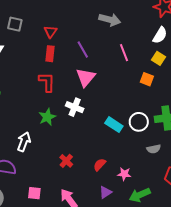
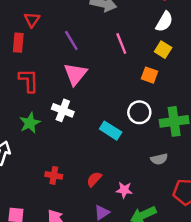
red rectangle: (50, 54) -> (18, 43), moved
white circle: (139, 122) -> (139, 112), moved
red cross: (66, 161) -> (54, 175), turned -32

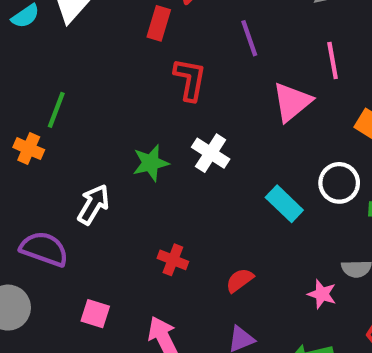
pink triangle: (75, 74) -> (292, 102), moved
red L-shape: (29, 81) -> (190, 79), moved
pink star: (124, 190) -> (322, 294), moved

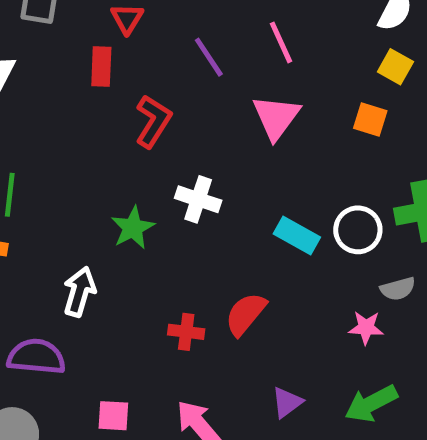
pink line: (333, 61) -> (281, 42), moved
red L-shape: (190, 79) -> (153, 121), turned 36
white circle: (339, 183) -> (358, 230), moved
red semicircle: (240, 280) -> (246, 314), moved, size x1.4

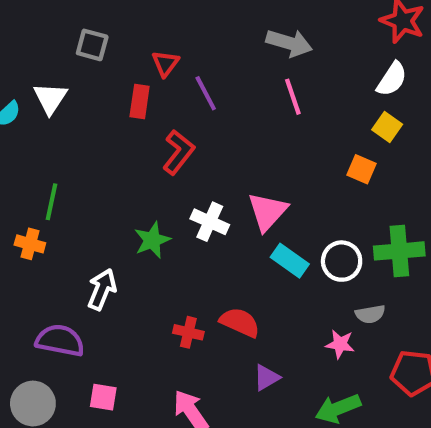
purple line: (209, 57) -> (206, 93), moved
pink triangle: (276, 117) -> (267, 212), moved
red semicircle: (246, 314) -> (240, 322), turned 69
purple triangle: (287, 402) -> (266, 378), moved
pink square: (113, 416) -> (103, 397), moved

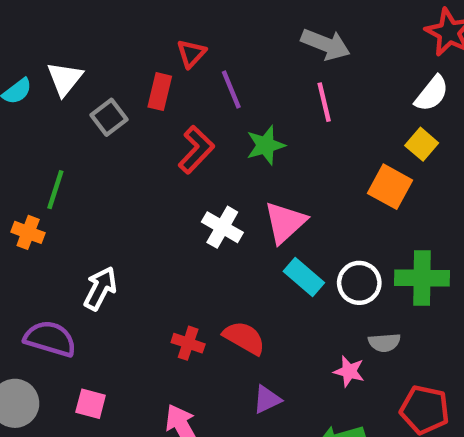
gray square: (92, 45) -> (109, 117), moved, turned 32
orange square: (362, 169) -> (390, 187), size x1.4
green star: (152, 240) -> (266, 145), moved

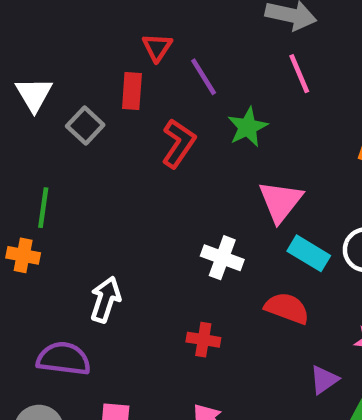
white cross: (222, 227) -> (222, 258), moved
red semicircle: (244, 338) -> (287, 308), moved
purple triangle: (267, 400) -> (324, 380), moved

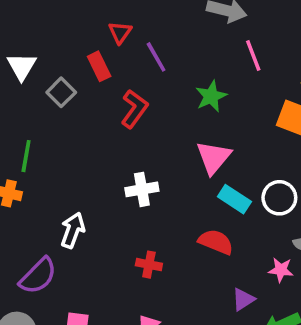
pink line: (299, 74) -> (253, 56), moved
red rectangle: (132, 91) -> (99, 66), turned -32
green star: (248, 127) -> (211, 96), moved
white cross: (222, 258) -> (142, 189), moved, turned -32
purple semicircle: (64, 359) -> (38, 276), turned 126

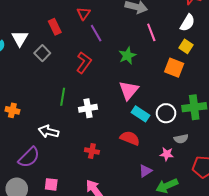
red triangle: (120, 32) -> (84, 14), moved
red rectangle: (99, 66) -> (55, 27), moved
green line: (26, 156) -> (63, 97), moved
white arrow: (73, 230) -> (49, 131), turned -96

